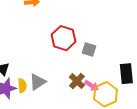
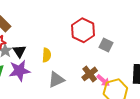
gray triangle: (38, 82) -> (56, 80), moved
yellow semicircle: (22, 86) -> (47, 55), moved

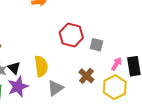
yellow semicircle: (47, 55) -> (41, 66), size x1.5
pink arrow: (103, 80) -> (116, 64), moved, turned -88

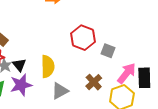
pink arrow: (116, 64) -> (127, 73), size x1.5

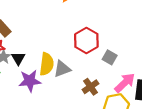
purple star: (21, 85) -> (30, 81), moved
gray triangle: (60, 91) -> (62, 69), moved

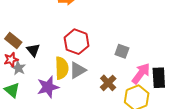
red hexagon: (86, 40) -> (77, 42), moved
black triangle: (18, 58) -> (33, 50), moved

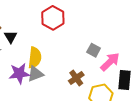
red hexagon: (77, 42) -> (53, 18), moved
gray triangle: (78, 70) -> (35, 74), moved
pink arrow: (141, 73) -> (110, 62), moved

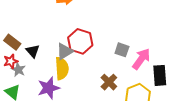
red hexagon: (53, 18) -> (80, 41), moved
gray triangle: (35, 74) -> (65, 51), moved

